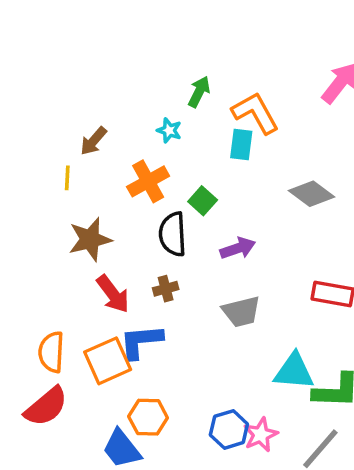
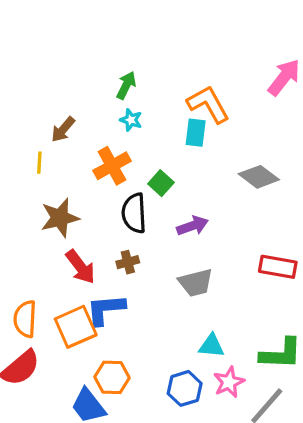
green arrow: (199, 92) -> (126, 85), moved
cyan triangle: (294, 371) -> (211, 346), moved, size x0.7
pink star: (261, 435) -> (229, 382), moved

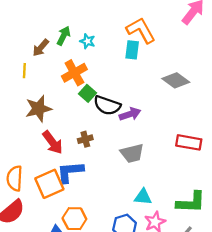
green arrow: (126, 85) -> (64, 36), moved
green square: (161, 183) -> (87, 93), moved
black semicircle: (134, 213) -> (107, 105), moved, turned -68

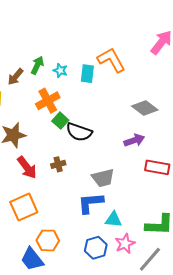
cyan rectangle: (132, 50) -> (87, 74), moved
purple arrow: (130, 114) -> (134, 140), moved
blue L-shape: (70, 172) -> (91, 203), moved

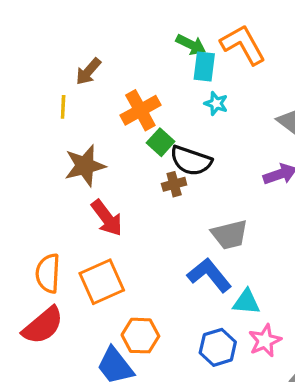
green arrow: (37, 65) -> (191, 45), moved, turned 90
cyan star: (60, 70) -> (216, 103), moved
brown cross: (58, 164) -> (174, 184), moved
blue L-shape: (91, 203) -> (209, 275), turned 56

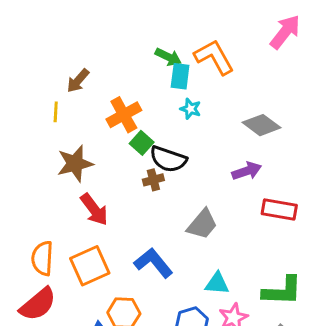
gray trapezoid: (230, 235) -> (202, 224), turned -36
blue L-shape: (209, 275) -> (153, 263), moved

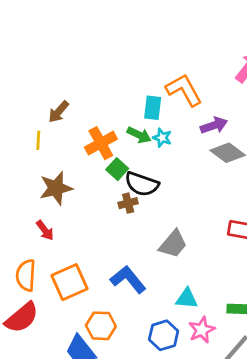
green arrow: (168, 57) -> (139, 135), moved
purple arrow: (247, 171) -> (214, 125), moved
red arrow: (94, 209) -> (45, 230), moved, size x0.7

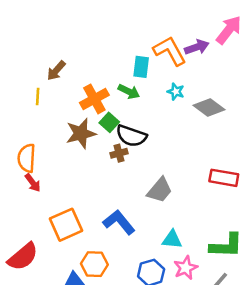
purple arrow: (214, 125) -> (197, 47), moved
cyan star: (162, 138) -> (176, 92), moved
brown star: (56, 188) -> (81, 133), moved
red arrow: (45, 230) -> (33, 183), moved
orange semicircle: (26, 275) -> (27, 158), moved

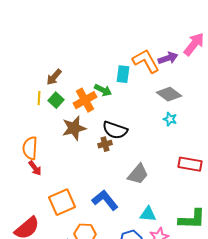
green arrow: (129, 92) -> (103, 90), moved
cyan star: (176, 92) -> (170, 119), moved
gray diamond: (209, 108) -> (169, 94), moved
green square: (109, 122) -> (56, 100), moved

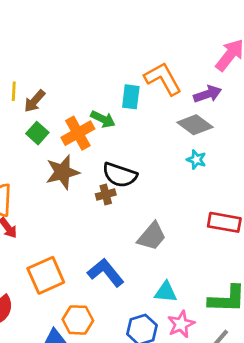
purple arrow: (168, 58) -> (208, 94), moved
yellow line: (39, 98) -> (14, 91), moved

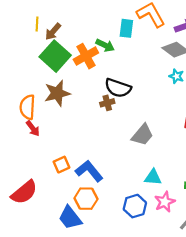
green square: (37, 133) -> (55, 56), size x1.8
brown star: (62, 172) -> (57, 93), moved
blue L-shape: (106, 273) -> (89, 171), moved
orange square: (46, 275) -> (61, 165), size x0.6

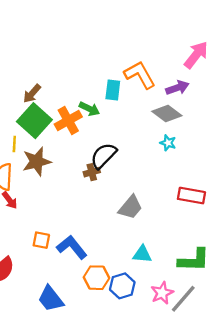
yellow line: (37, 24) -> (14, 144), moved
black semicircle: (118, 88) -> (103, 156), turned 115
orange square: (61, 165) -> (41, 240), turned 35
orange hexagon: (86, 199) -> (96, 278), moved
pink star: (165, 202) -> (162, 293), moved

